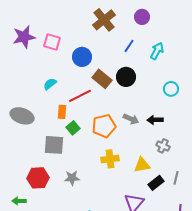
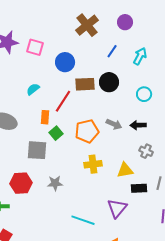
brown rectangle: (102, 79) -> (85, 84), turned -42
cyan circle: (171, 89) -> (144, 94), moved
red line: (80, 96) -> (63, 101), turned -30
black rectangle: (156, 183) -> (139, 188), turned 35

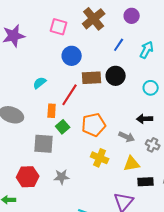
pink square: (35, 47) -> (59, 27), moved
gray arrow: (114, 124) -> (127, 137), moved
yellow cross: (93, 164) -> (100, 158), turned 30

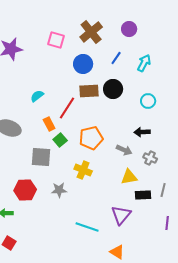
blue circle: (72, 56) -> (83, 64), moved
orange rectangle: (52, 111) -> (49, 124), turned -32
yellow cross: (100, 158) -> (83, 170), moved

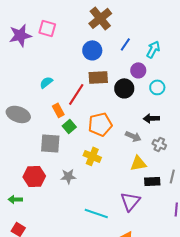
purple circle: (129, 29) -> (138, 70), moved
pink square: (56, 40) -> (47, 28), moved
black circle: (113, 89) -> (124, 88), moved

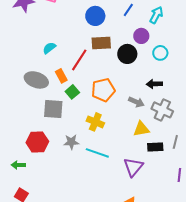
gray ellipse: (18, 114) -> (36, 80), moved
gray cross: (159, 144) -> (162, 110), size x1.5
cyan line: (96, 213) -> (97, 153), moved

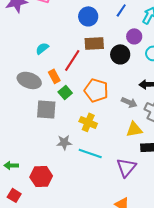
orange pentagon: (103, 90) -> (96, 90), turned 30
red hexagon: (37, 142) -> (41, 176), moved

